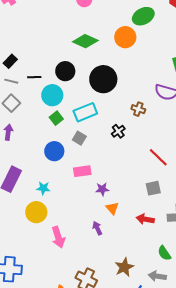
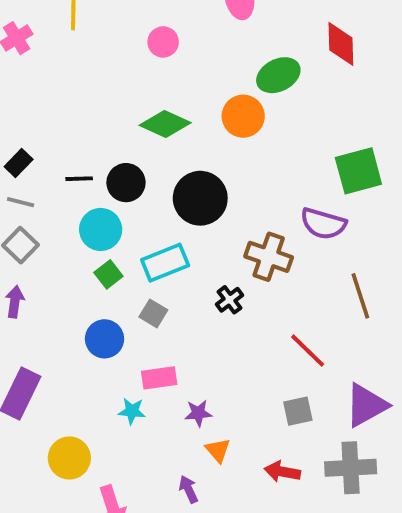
black line: (34, 77) -> (79, 179), moved
brown cross: (138, 109) -> (269, 257), size x1.6
cyan star: (43, 188) -> (132, 411), moved

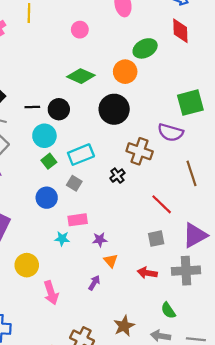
black circle: (200, 198) -> (114, 109), moved
purple arrow: (188, 489) -> (94, 283), turned 56

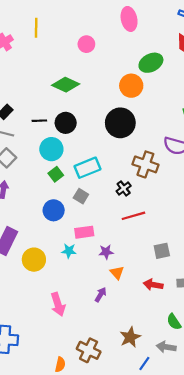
green diamond: (81, 76) -> (66, 85), moved
red line: (162, 204) -> (133, 216), moved, turned -60
yellow circle: (27, 265) -> (34, 260), moved

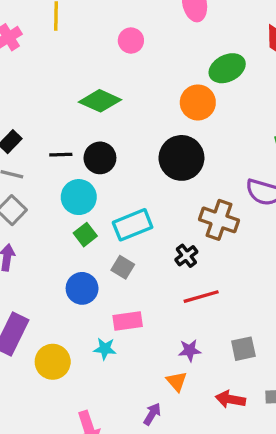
purple star: (106, 252) -> (190, 350), moved

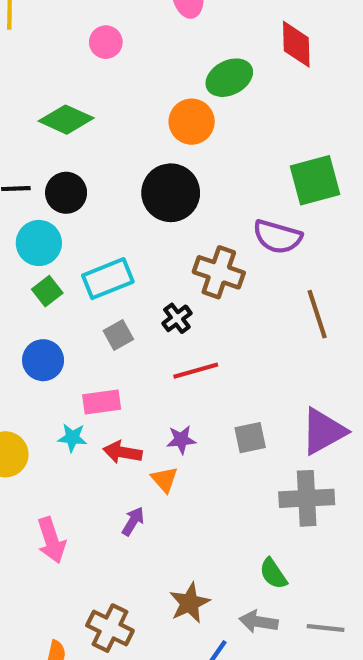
gray square: (123, 267) -> (118, 335), moved, turned 30
red arrow: (230, 399) -> (123, 452), moved

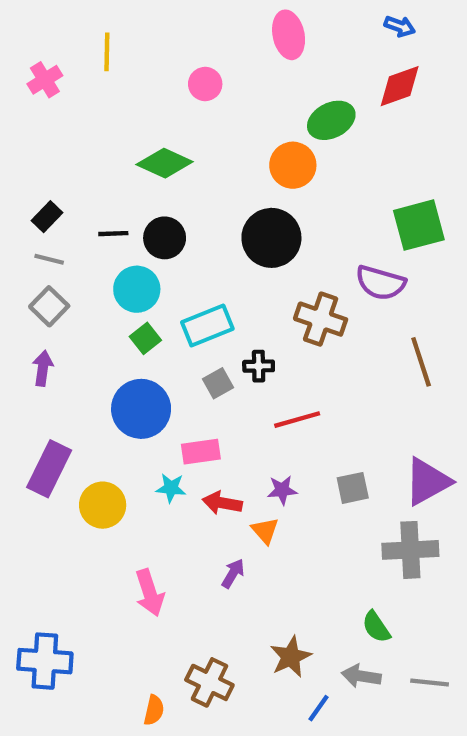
red diamond: (296, 44) -> (400, 86), turned 72
black cross: (177, 318) -> (259, 366), moved, turned 36
blue circle: (43, 360) -> (141, 409), size x1.4

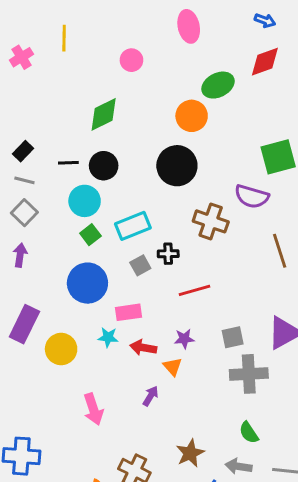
green diamond: (165, 163) -> (104, 114), turned -51
gray cross: (410, 550) -> (249, 374), moved

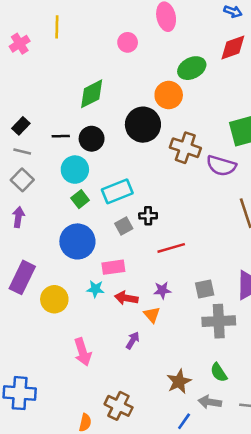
pink circle: (131, 60) -> (128, 42), moved
black circle: (177, 166) -> (143, 125), moved
brown cross: (211, 221) -> (185, 148), moved
brown star: (190, 453) -> (179, 381), moved

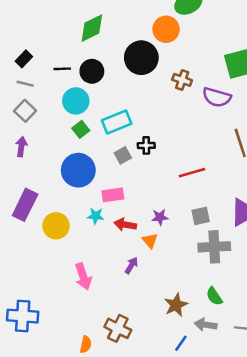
brown cross: (185, 148) -> (182, 80), size x0.7
red line: (171, 248) -> (192, 173), moved

